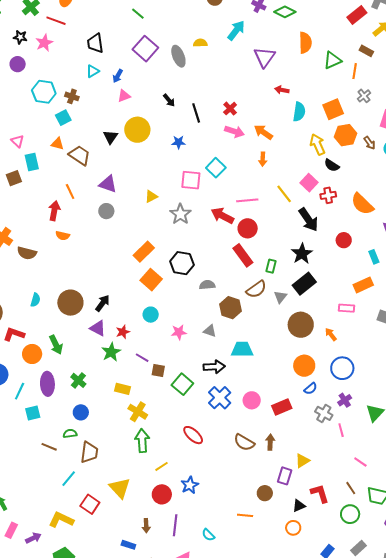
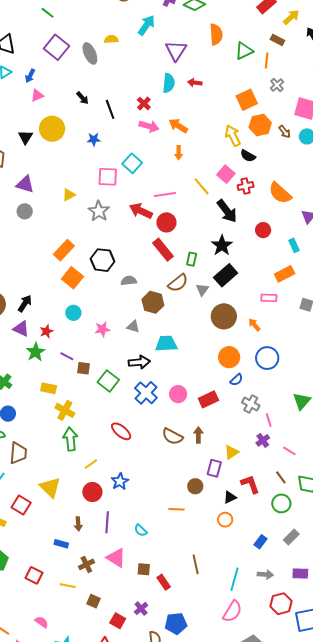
cyan semicircle: (299, 112) -> (169, 83), moved
purple cross: (345, 400) -> (263, 440), moved

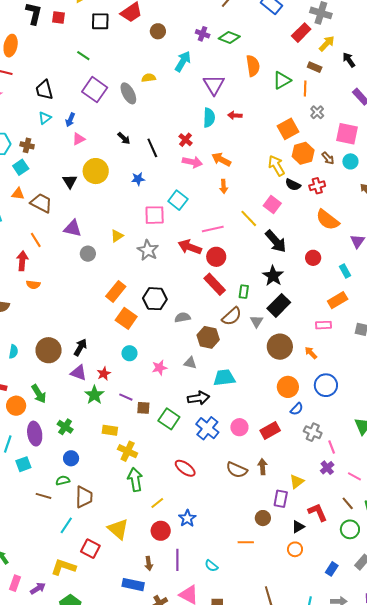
red cross: (246, 186) -> (317, 186), moved
gray circle: (25, 211) -> (88, 254), moved
blue rectangle: (61, 544) -> (133, 585), size x1.5

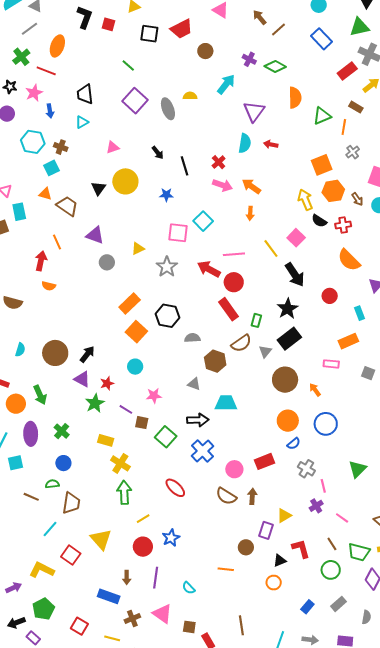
blue arrow: (70, 120) -> (50, 111), moved, turned -40
pink star: (160, 368) -> (154, 396), moved
pink circle: (239, 427) -> (234, 469), moved

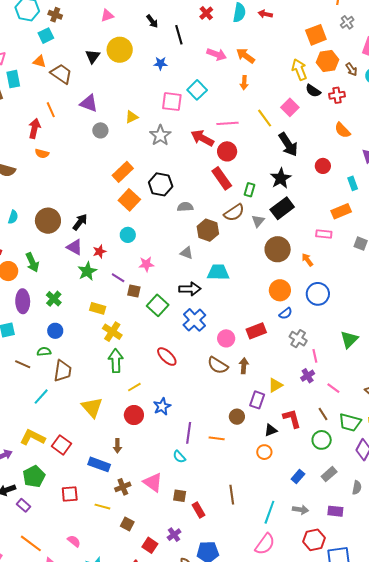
red cross: (219, 162) -> (206, 13), moved
orange semicircle: (349, 260) -> (342, 130), size x0.7
red square: (71, 555) -> (61, 445), moved
purple line: (156, 578) -> (189, 433), moved
red square: (79, 626) -> (70, 494), turned -36

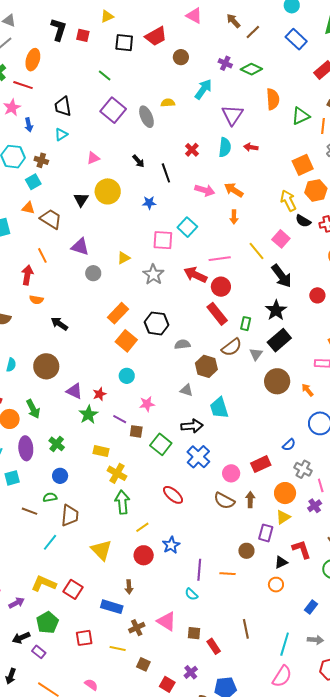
black arrow: (80, 222) -> (59, 324), moved, turned -90
cyan trapezoid: (218, 272) -> (219, 408), turned -105
orange circle: (280, 290) -> (285, 493), moved

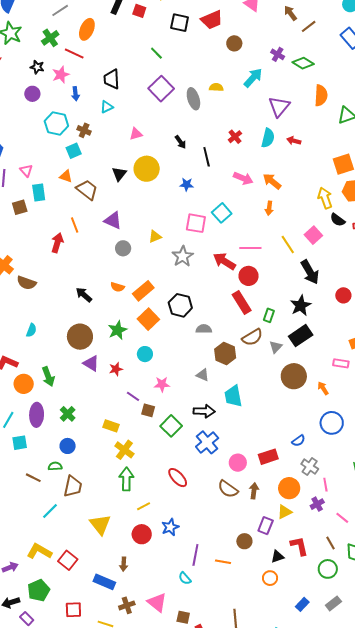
orange semicircle: (36, 300) -> (117, 287), moved
brown circle: (46, 366) -> (80, 337), moved
green star: (88, 415) -> (118, 330), moved

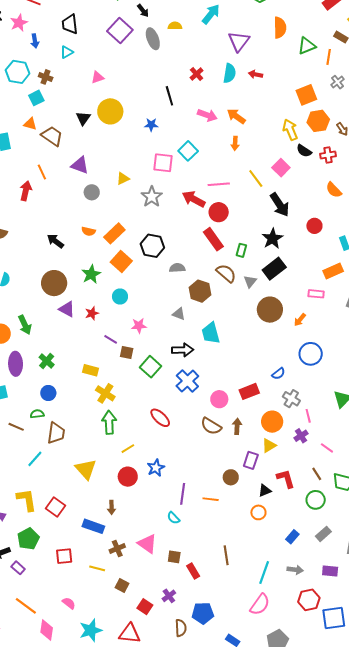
black arrow: (180, 142) -> (143, 11), moved
brown semicircle: (252, 337) -> (226, 273), turned -105
orange arrow: (323, 388) -> (300, 320), turned -104
yellow L-shape: (39, 551) -> (27, 500), turned 55

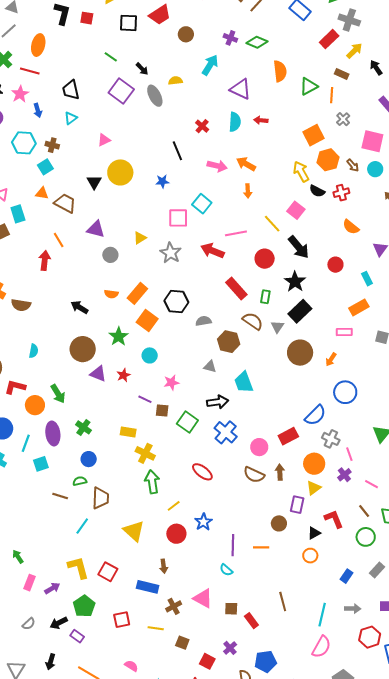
purple triangle: (239, 41) -> (241, 89), turned -35
red circle: (219, 212) -> (265, 259), moved
blue semicircle: (278, 374) -> (315, 415), size x1.6

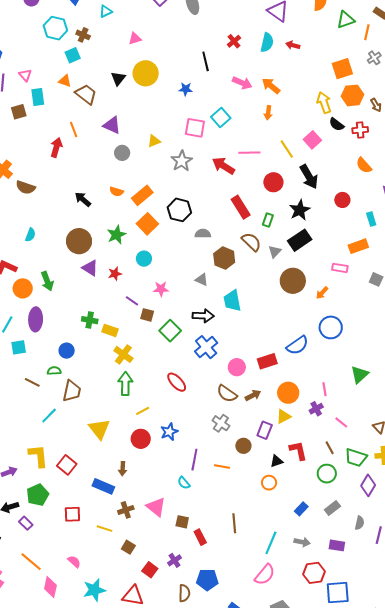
green cross: (83, 427) -> (90, 320), moved, turned -35
gray cross: (331, 439) -> (221, 423), moved
brown arrow: (280, 472) -> (253, 395), turned 56

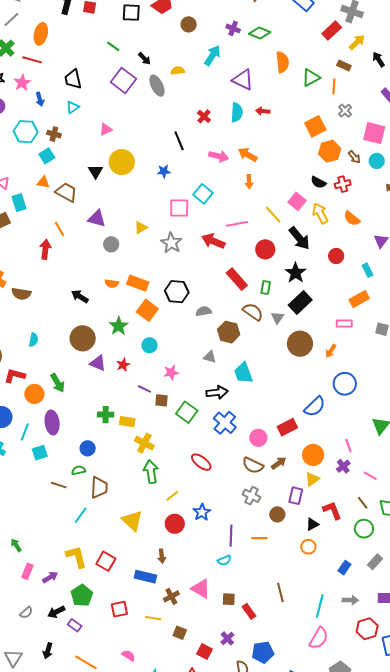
yellow arrow: (324, 102) -> (320, 213), moved
orange rectangle: (142, 195) -> (138, 283), turned 70
cyan semicircle: (184, 483) -> (224, 560), turned -64

